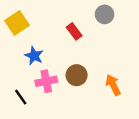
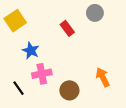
brown circle: (77, 75) -> (69, 90), moved

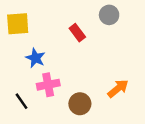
yellow square: (15, 21) -> (18, 24), turned 30
orange arrow: (103, 77) -> (118, 89), turned 78

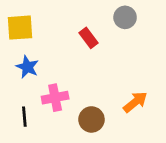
blue star: (35, 58) -> (27, 67), moved
black line: (21, 101) -> (24, 117), turned 30

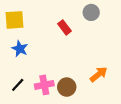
pink cross: (55, 98) -> (44, 85), moved
black line: (24, 117) -> (18, 85), turned 48

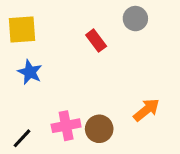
black line: (18, 85) -> (22, 138), moved

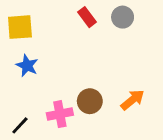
red rectangle: (96, 41) -> (87, 17), moved
brown circle: (99, 129) -> (90, 101), moved

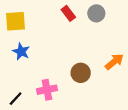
orange arrow: (133, 100) -> (114, 62), moved
brown circle: (90, 101) -> (81, 73), moved

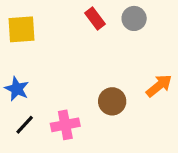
blue star: (21, 52) -> (17, 89), moved
black line: (16, 99) -> (25, 125), moved

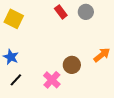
yellow square: (21, 29) -> (14, 19), turned 30
pink cross: (65, 125) -> (52, 80), moved, turned -36

